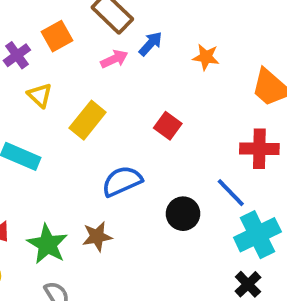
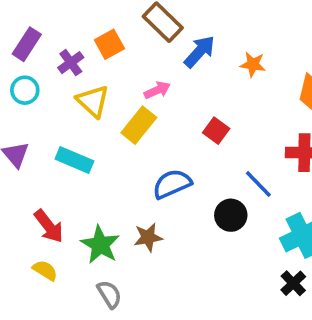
blue arrow: (151, 44) -> (200, 52), size x1.4
pink arrow: (114, 59) -> (157, 90), moved
yellow triangle: (40, 95) -> (93, 101), size x1.4
blue line: (231, 193) -> (258, 184), moved

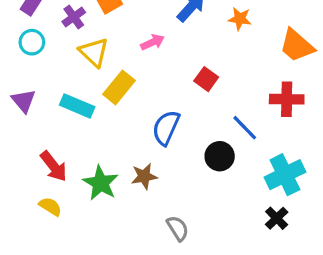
yellow rectangle: (139, 125) -> (119, 87), moved
blue semicircle: (172, 184) -> (166, 128), turned -42
gray semicircle: (109, 294) -> (178, 228), moved

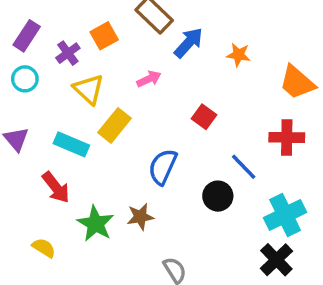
red arrow: (54, 166) -> (56, 187), moved
black cross: (277, 218) -> (276, 260), size x1.4

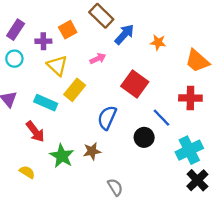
purple cross: (68, 53) -> (43, 41), turned 35
red square: (204, 117) -> (135, 84), size x1.6
black cross: (276, 260) -> (197, 180), moved

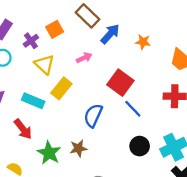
purple cross: (43, 41) -> (31, 41), turned -35
blue line: (161, 118) -> (133, 109), moved
black circle: (144, 137) -> (140, 146), moved

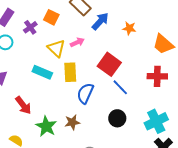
orange square: (55, 29) -> (51, 17), turned -35
yellow triangle: (44, 65) -> (56, 48), moved
yellow rectangle: (61, 88) -> (70, 72), moved, turned -42
cyan rectangle: (33, 101) -> (42, 72), moved
black circle: (140, 146) -> (117, 118), moved

